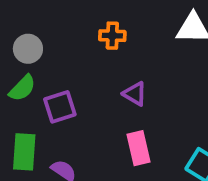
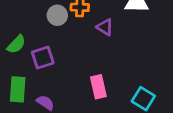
gray circle: (28, 49) -> (57, 15), moved
purple triangle: (135, 94) -> (105, 27), moved

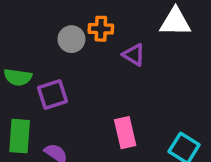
green semicircle: (16, 44) -> (18, 77), turned 54

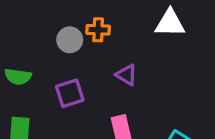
purple triangle: (134, 55) -> (127, 75), moved
purple square: (52, 95) -> (70, 93), moved

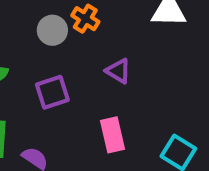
orange cross: (98, 30) -> (85, 19), turned 30

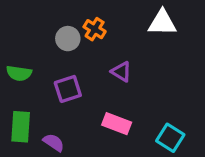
pink rectangle: (112, 135) -> (117, 124), turned -56

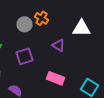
white triangle: (162, 23) -> (82, 28), moved

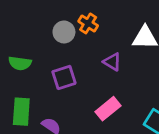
pink rectangle: (56, 78) -> (108, 109), turned -60

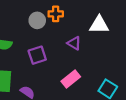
orange cross: (88, 23) -> (56, 14), turned -32

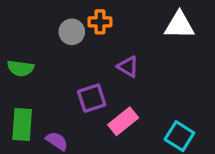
white triangle: (99, 25) -> (179, 25), moved
purple square: (37, 55) -> (92, 98), moved

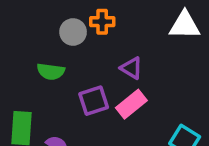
green semicircle: (20, 68) -> (51, 71), moved
pink rectangle: (123, 121) -> (131, 104), moved

